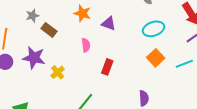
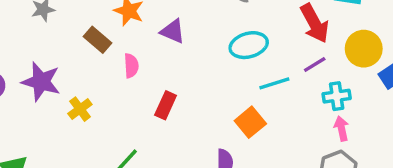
brown rectangle: (49, 30) -> (98, 40), moved
orange square: (156, 58) -> (250, 122), moved
cyan line: (184, 64) -> (274, 83), moved

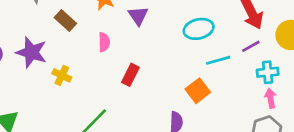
purple triangle: (173, 31) -> (138, 16), turned 30
brown rectangle: (98, 40) -> (65, 20), moved
yellow cross: (80, 109) -> (62, 75), turned -30

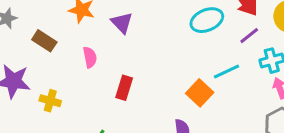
cyan ellipse: (199, 29) -> (207, 20), moved
cyan line: (218, 60) -> (226, 72), moved

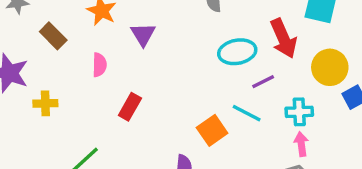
purple line: (249, 36) -> (263, 82), moved
cyan line: (226, 72) -> (247, 113), turned 40
yellow cross: (50, 101) -> (45, 103), turned -30

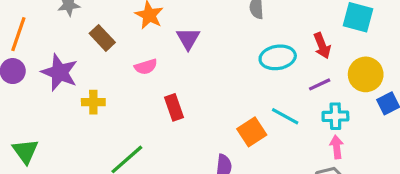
red arrow: (284, 38) -> (322, 46), size x0.7
pink semicircle: (99, 65) -> (146, 67), turned 70
purple line: (263, 82) -> (320, 84), moved
red rectangle: (130, 107) -> (174, 107), turned -50

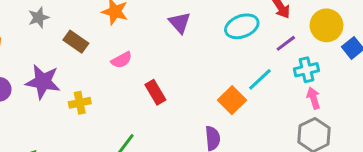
purple triangle: (188, 39) -> (180, 23), moved
cyan line: (285, 116) -> (260, 79), turned -60

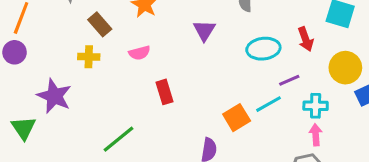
purple line: (286, 43) -> (289, 80), moved
purple star: (43, 82) -> (54, 96), moved
yellow cross: (80, 103) -> (89, 57), moved

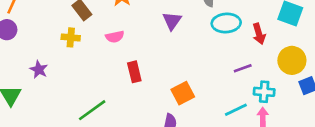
cyan ellipse: (263, 49) -> (226, 23), moved
purple star: (54, 96) -> (39, 70), size x0.6
cyan line: (268, 104) -> (236, 110), moved
orange square: (237, 118) -> (183, 93), moved

